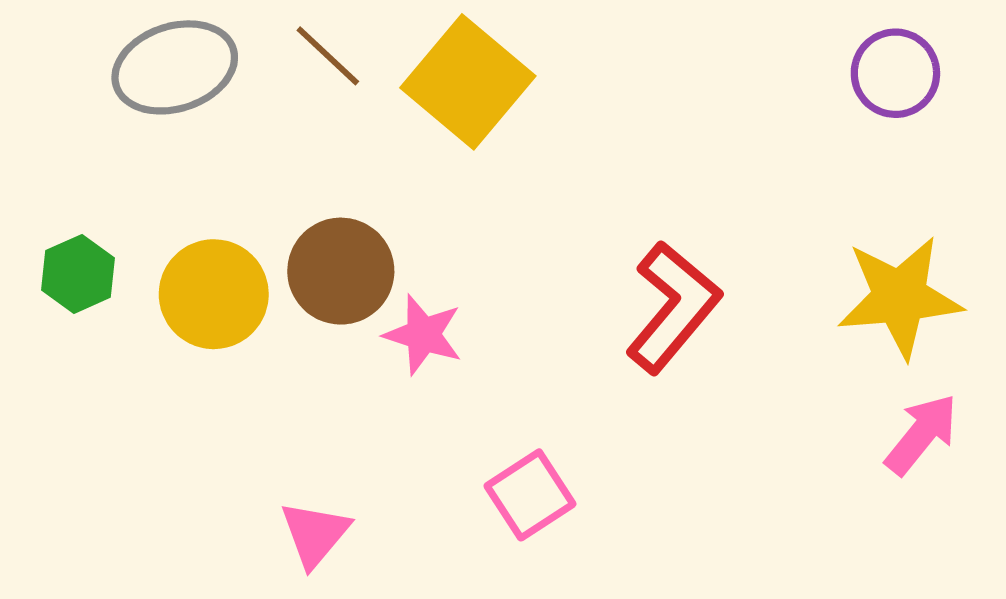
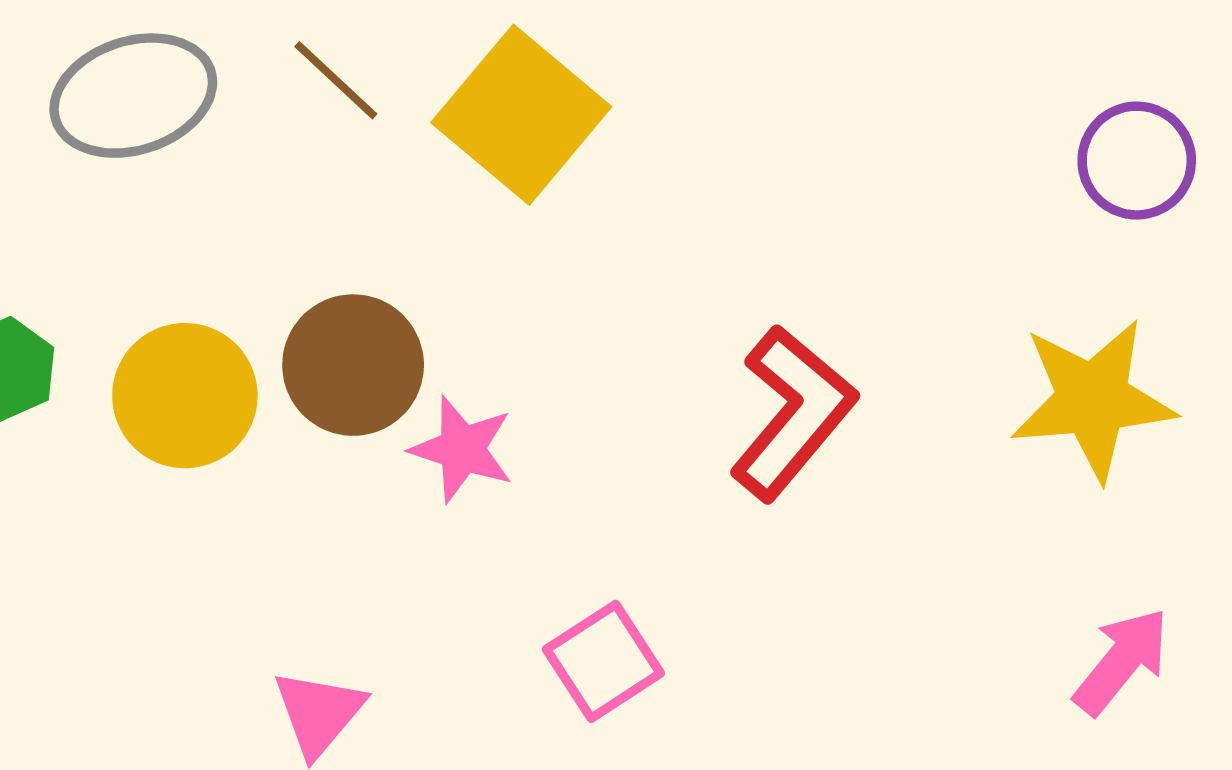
purple circle: (895, 73) -> (1137, 161), moved
pink arrow: (921, 434) -> (1121, 661), moved

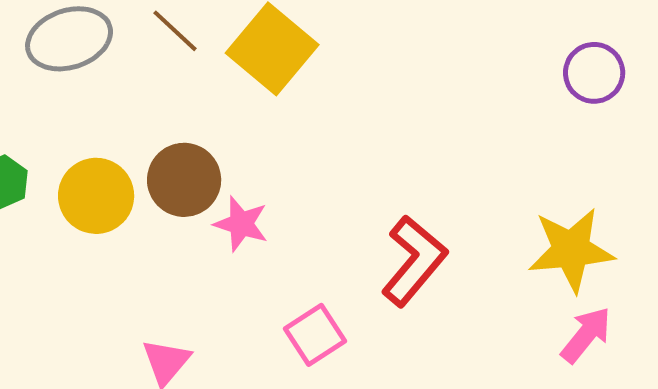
yellow star: (1093, 399) -> (571, 250), moved
red L-shape: (793, 413) -> (414, 261), moved

